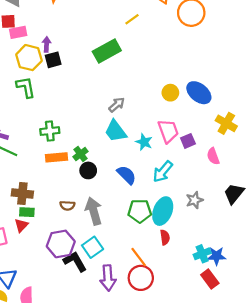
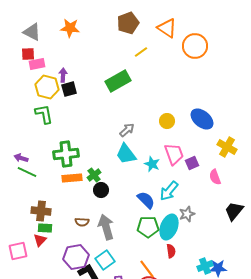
yellow circle: (170, 93) -> (167, 121), moved
green cross: (50, 131) -> (66, 154), size x1.4
blue semicircle: (127, 175) -> (146, 200), moved
gray star: (194, 200) -> (187, 214), moved

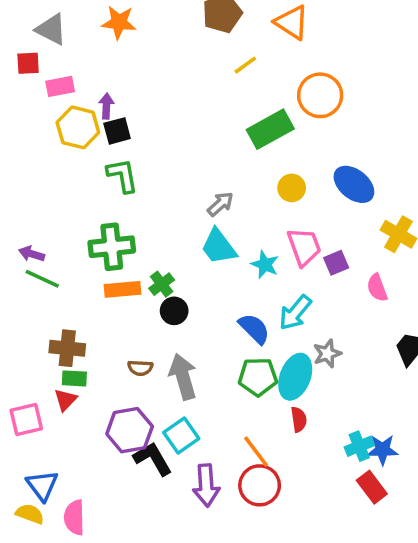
orange circle: (195, 46) -> (320, 95), moved
red square: (28, 54) -> (28, 63), moved
green rectangle: (118, 81) -> (270, 129), moved
green L-shape: (44, 114) -> (122, 175), moved

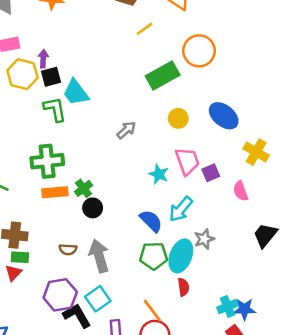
cyan trapezoid: (219, 247) -> (76, 92), moved

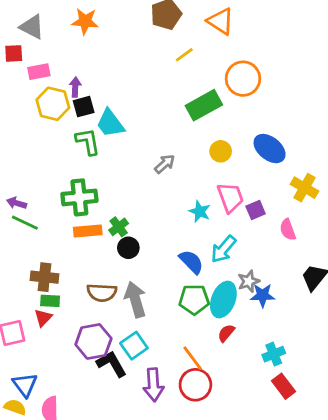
brown semicircle: (68, 249) -> (102, 293), size x1.5
red semicircle: (183, 287) -> (226, 333), turned -132
blue star: (244, 309) -> (263, 295), moved

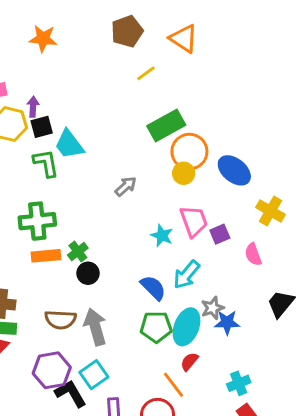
orange circle: (243, 79) -> (189, 152), moved
orange line: (193, 358) -> (173, 385), moved

